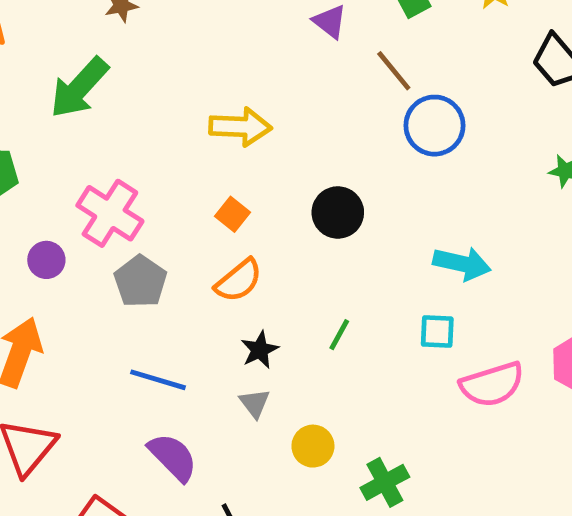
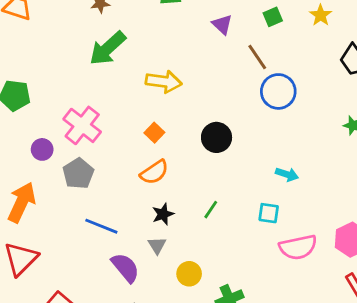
green arrow: (79, 88) -> (108, 48), moved
cyan arrow: (462, 264) -> (287, 174), size x0.7
gray pentagon: (140, 281) -> (78, 174), moved
purple semicircle: (173, 457) -> (125, 268), moved

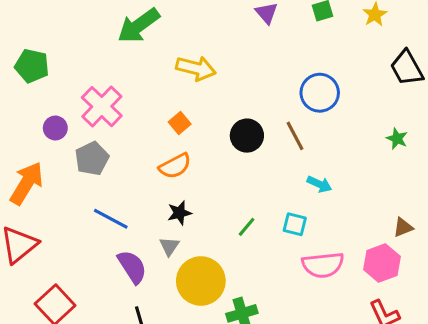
brown line: (257, 57) -> (295, 136), moved
green line: (211, 210) -> (247, 227), moved
yellow circle: (189, 274) -> (201, 281), size x1.8

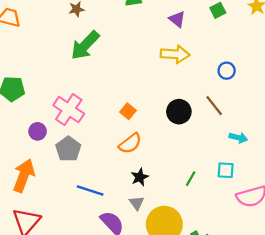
yellow arrow: (196, 68) -> (175, 54), moved
blue circle: (320, 93) -> (227, 71), size x0.6

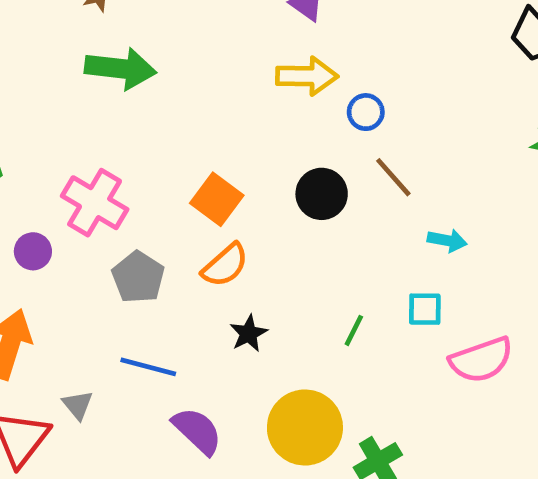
green arrow: (85, 45) -> (120, 69), turned -124
blue circle: (227, 71) -> (366, 112), moved
orange square: (128, 111) -> (217, 199), size x1.5
gray pentagon: (68, 149) -> (138, 277), moved
gray triangle: (137, 203) -> (78, 405), moved

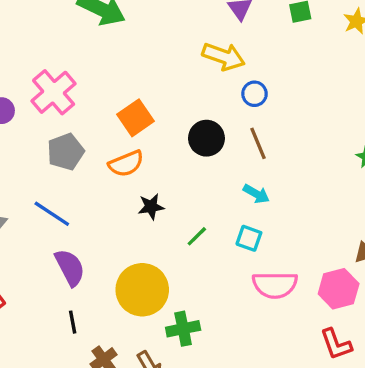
cyan arrow: (447, 240) -> (256, 194), moved
black star: (249, 333) -> (151, 207), moved

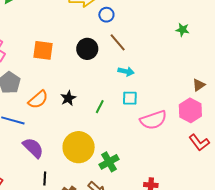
orange square: (135, 118) -> (43, 50), turned -30
orange semicircle: (126, 164) -> (38, 100), moved
black line: (73, 322) -> (45, 178), turned 32

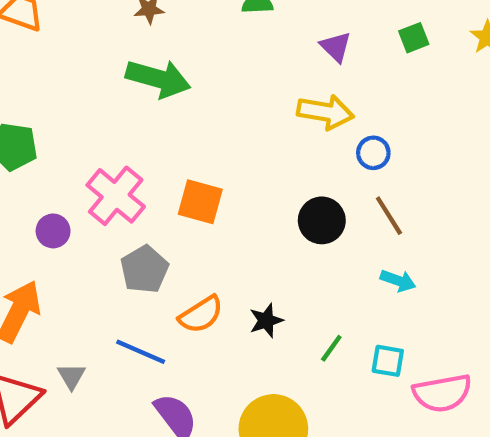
orange square: (43, 50) -> (200, 202), moved
cyan square: (130, 98) -> (388, 361), moved

